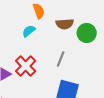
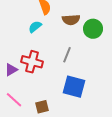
red cross: (26, 66) -> (32, 62), turned -30

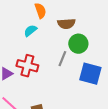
green circle: (93, 29) -> (78, 44), moved
blue square: (74, 87) -> (90, 74), moved

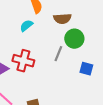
blue square: (90, 74) -> (86, 69), size x0.6

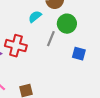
cyan semicircle: (26, 26) -> (35, 17), moved

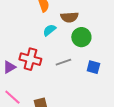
gray line: (51, 39) -> (63, 62), moved, turned 49

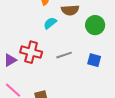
green circle: (81, 37) -> (95, 25), moved

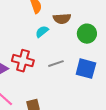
blue square: (94, 60) -> (86, 69), size x1.5

